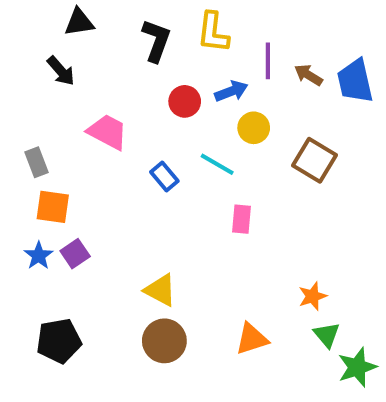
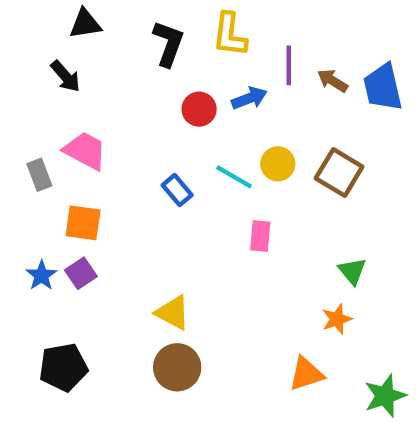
yellow circle: (254, 128) -> (278, 164), moved
pink trapezoid: (108, 132) -> (85, 151), moved
orange square: (53, 207) -> (83, 223), moved
green triangle: (327, 335) -> (352, 271), moved
orange triangle: (252, 339) -> (306, 374), moved

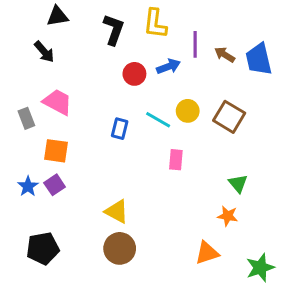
blue rectangle: (177, 190) -> (120, 129), turned 54
orange star: (337, 319) -> (228, 216), turned 30

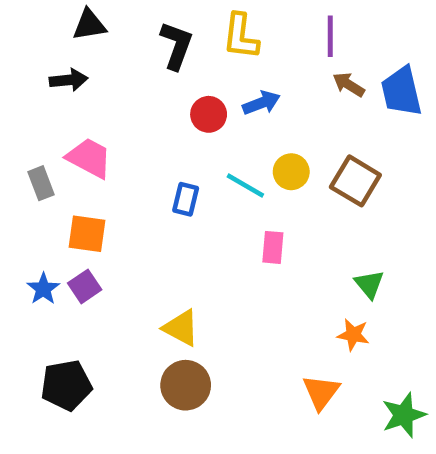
purple line: (195, 44) -> (330, 36), moved
black arrow: (44, 52) -> (69, 80), turned -55
orange triangle: (207, 253) -> (321, 392), turned -35

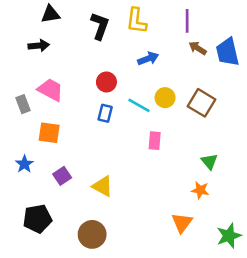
red circle: (209, 114) -> (106, 82), moved
purple square: (85, 286) -> (62, 176), moved
brown circle: (186, 385) -> (92, 234), moved

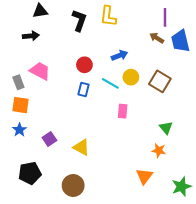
purple line: (187, 21) -> (165, 17), moved
blue arrow: (148, 59) -> (120, 55), moved
orange square: (49, 133) -> (21, 105), moved

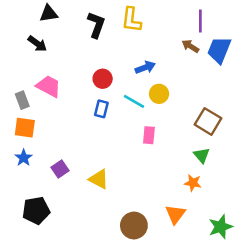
black arrow: (31, 36) -> (37, 44), turned 42
blue trapezoid: (180, 41) -> (219, 50), turned 35
brown square: (160, 81) -> (208, 121), moved
brown circle: (73, 186) -> (134, 226), moved

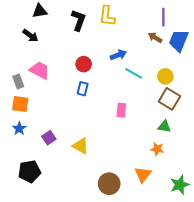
yellow circle: (159, 94) -> (165, 76), moved
cyan line: (134, 101) -> (134, 73), moved
green triangle: (202, 155) -> (164, 126), turned -40

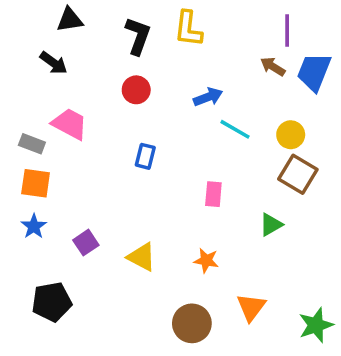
red circle: (84, 64) -> (136, 90), moved
gray rectangle: (18, 82) -> (32, 144), turned -48
green triangle: (164, 126) -> (271, 225), moved, turned -40
orange star: (157, 149) -> (206, 260), moved

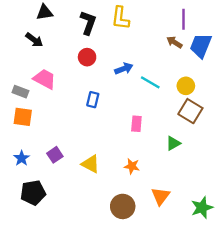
blue arrow: (208, 97) -> (124, 69), moved
blue star: (34, 226) -> (22, 158), moved

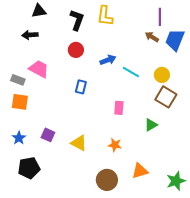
black arrow: (34, 40) -> (30, 35), turned 140
purple square: (55, 155) -> (48, 135), turned -32
orange triangle: (161, 196) -> (140, 171), turned 36

